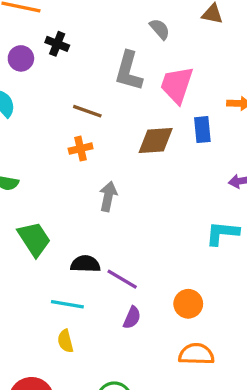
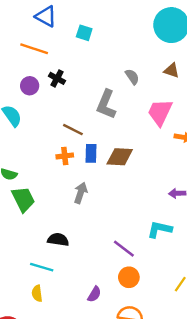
pink trapezoid: (177, 85) -> (160, 112), moved
blue rectangle: (202, 130) -> (91, 153), moved
green trapezoid: (34, 239) -> (23, 199), moved
purple line: (122, 279) -> (124, 249), moved
purple semicircle: (132, 318) -> (94, 294), moved

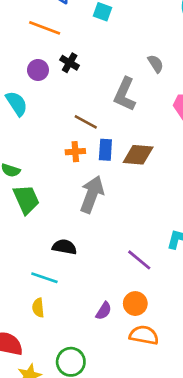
gray arrow: (81, 193) -> (92, 194), size x1.5
orange circle: (129, 277) -> (135, 304), moved

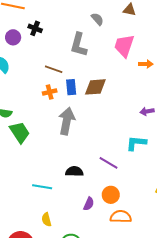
black semicircle: (64, 247) -> (74, 171), moved
yellow semicircle: (38, 308) -> (46, 220), moved

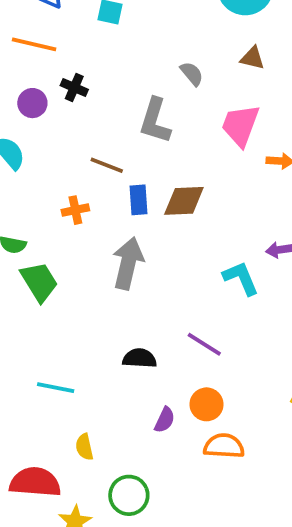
orange cross: (50, 92) -> (75, 210), moved
cyan L-shape: (136, 143) -> (241, 278), moved, turned 60
cyan line: (42, 187) -> (56, 388), moved

